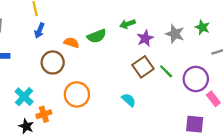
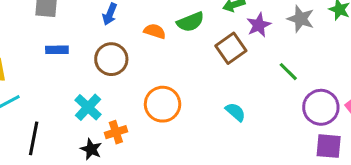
brown circle: (53, 62) -> (111, 59), moved
brown square: (143, 67) -> (231, 48), moved
purple circle: (196, 79) -> (321, 107), moved

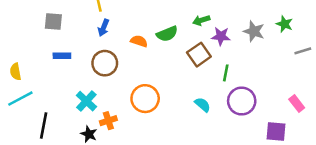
purple star: (259, 25) -> (221, 36), turned 30
green line: (288, 72) -> (226, 73), moved, turned 56
purple circle: (321, 107) -> (242, 101), moved

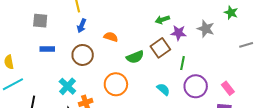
green star: (284, 24) -> (231, 13), moved
green semicircle: (167, 34) -> (135, 57), moved
pink rectangle: (297, 103) -> (228, 88), moved

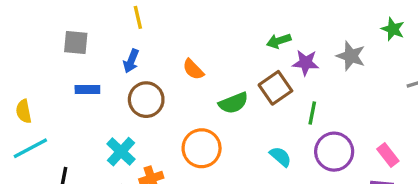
blue arrow: (82, 26) -> (131, 61), moved
orange semicircle: (111, 37) -> (193, 69), turned -152

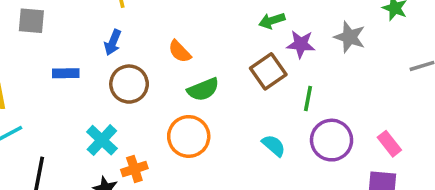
gray square: (76, 43) -> (31, 21), moved
green semicircle: (233, 103) -> (203, 89), moved

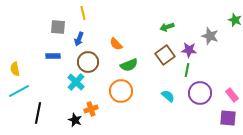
gray square: (31, 21) -> (58, 27), moved
purple star: (301, 44) -> (189, 50), moved
cyan cross: (102, 140) -> (76, 82), moved

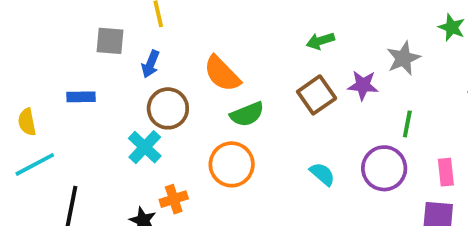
gray star: (210, 36) -> (403, 58), turned 30
orange semicircle: (116, 44) -> (222, 74), size x1.5
blue rectangle: (53, 56) -> (81, 97), moved
green line: (187, 70) -> (407, 124), moved
pink rectangle: (232, 95) -> (446, 172), turned 32

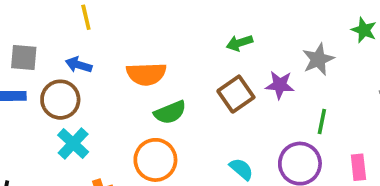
gray square: (110, 41) -> (24, 57), moved
blue arrow: (151, 64) -> (79, 65), turned 85
orange semicircle: (222, 74) -> (146, 74), turned -48
brown circle: (168, 108) -> (60, 100), moved

